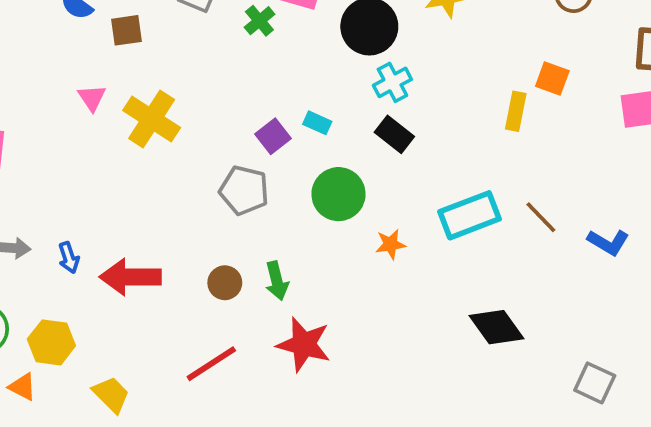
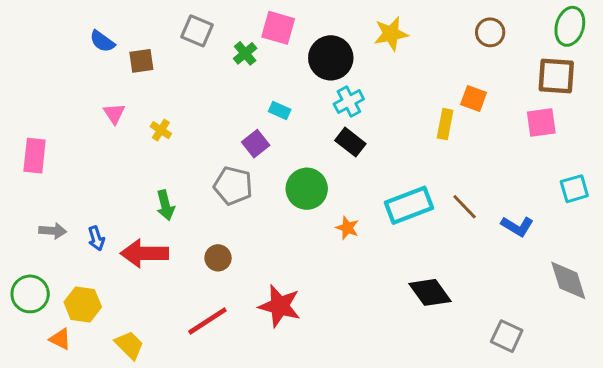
yellow cross: (152, 119) -> (161, 130), size x0.5
cyan rectangle: (317, 123) -> (280, 111), moved
orange star: (391, 244) -> (347, 228), turned 30
green arrow: (277, 281) -> (165, 205), moved

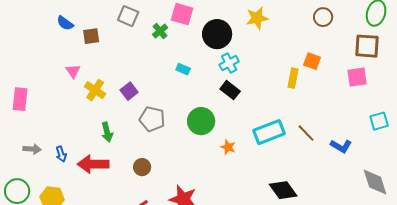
yellow cross: (161, 130) -> (95, 90), moved, size x1.5
purple square: (256, 144) -> (129, 91), moved

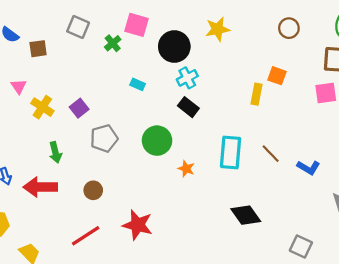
gray pentagon: (152, 119) -> (104, 138), turned -30
cyan rectangle: (269, 132) -> (231, 152), turned -64

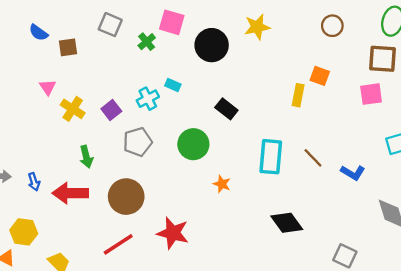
cyan cross: (187, 78) -> (148, 99), moved
orange star: (186, 169) -> (222, 184), moved
brown circle: (93, 190) -> (126, 197), size x1.8

